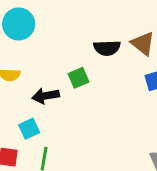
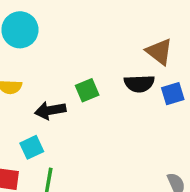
black semicircle: (107, 48) -> (139, 84), moved

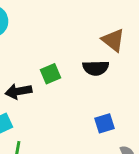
blue square: (173, 94) -> (105, 123), moved

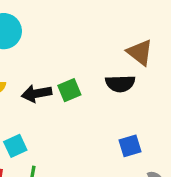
black arrow: (18, 91) -> (37, 93), moved

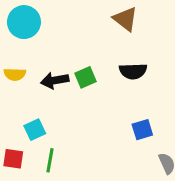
brown triangle: (140, 52) -> (125, 19), moved

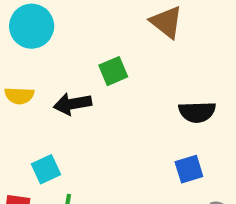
black semicircle: (133, 71) -> (197, 112), moved
green square: (85, 77) -> (113, 71), moved

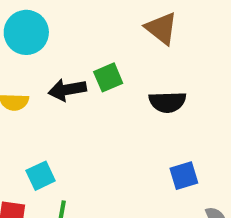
black arrow: (72, 104) -> (67, 90), moved
black semicircle: (197, 112) -> (167, 102), moved

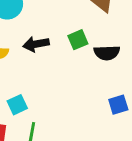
green square: (108, 77) -> (78, 40), moved

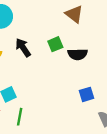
black arrow: (36, 44) -> (23, 48), turned 66

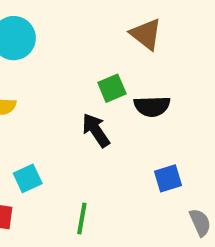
black arrow: (23, 48) -> (96, 130), moved
green line: (20, 117) -> (82, 218), moved

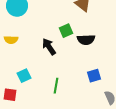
black arrow: (96, 130) -> (49, 47), moved
green line: (82, 218) -> (56, 86), moved

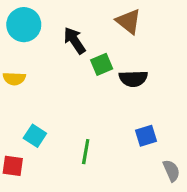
black arrow: (49, 47) -> (75, 40), moved
cyan square: (24, 76) -> (35, 136), turned -32

